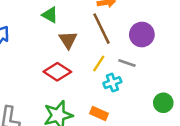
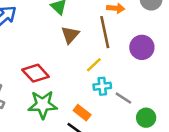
gray line: (127, 63) -> (123, 98), moved
red diamond: (57, 72) -> (36, 73), moved

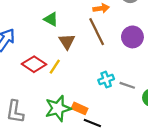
yellow line: (94, 65) -> (55, 67), moved
red diamond: (36, 73) -> (34, 64), moved
orange rectangle: (82, 113) -> (80, 108), moved

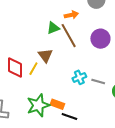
green triangle: (51, 19) -> (53, 28), moved, turned -48
brown triangle: (67, 41) -> (45, 56), moved
red diamond: (34, 64) -> (15, 67), turned 60

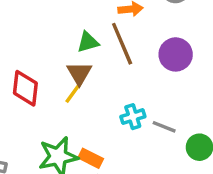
green triangle: (53, 28) -> (88, 42), moved
yellow line: (33, 69) -> (73, 92), moved

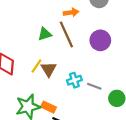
brown triangle: (79, 73) -> (49, 69), moved

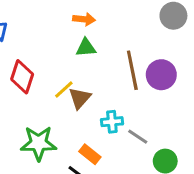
orange arrow: (71, 13) -> (84, 19), moved
brown line: (66, 34) -> (132, 70), moved
orange rectangle: (48, 107) -> (90, 154), moved

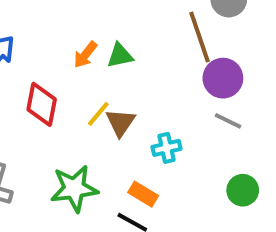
orange arrow: (84, 19) -> (85, 55), moved, turned 130
brown line: (132, 70) -> (199, 37), moved
gray line: (138, 137) -> (228, 121), moved

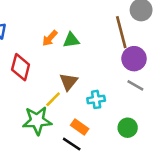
yellow line: (98, 114) -> (53, 99), moved
green circle: (243, 190) -> (128, 128), moved

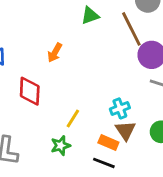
green triangle: (71, 40) -> (90, 16), moved
brown triangle: (69, 82) -> (125, 130), moved
green star: (37, 121) -> (61, 146), size x0.6

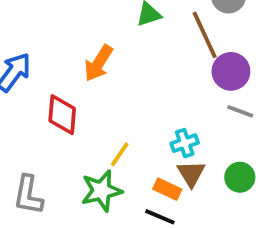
orange arrow: (55, 53) -> (99, 63), size x1.4
green star: (61, 146) -> (101, 191), size x1.5

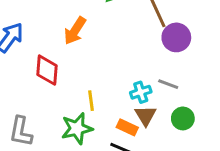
gray line: (240, 111) -> (168, 84), moved
yellow line: (120, 154) -> (91, 101), turned -42

